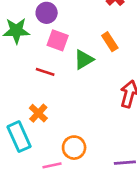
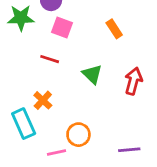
green triangle: (84, 60) -> (92, 74), moved, turned -45

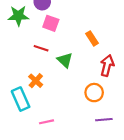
orange rectangle: (114, 29) -> (92, 38), moved
green triangle: (92, 74) -> (65, 60), moved
orange circle: (78, 135) -> (94, 93), moved

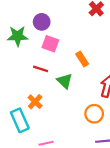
orange rectangle: (92, 38) -> (82, 59), moved

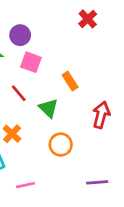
red line: (41, 69) -> (19, 93), turned 32
orange circle: (94, 114) -> (61, 145), moved

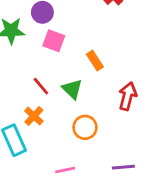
red line: (19, 93) -> (41, 86), moved
pink line: (26, 185) -> (65, 170), moved

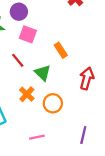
red line: (41, 86) -> (18, 60), moved
orange cross: (34, 116) -> (27, 94), moved
purple line: (123, 167) -> (83, 135), turned -72

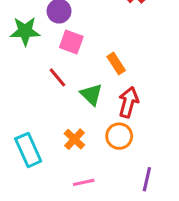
red arrow: (87, 78) -> (128, 102), moved
orange cross: (27, 94) -> (74, 139), moved
orange circle: (53, 103) -> (119, 136), moved

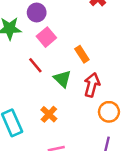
pink square: (71, 42) -> (46, 37), turned 30
orange circle: (119, 136) -> (109, 112), moved

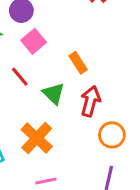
orange cross: (49, 114) -> (37, 138), size x1.5

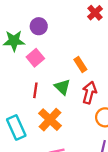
pink square: (34, 41) -> (35, 58), moved
red line: (20, 77) -> (35, 90), moved, turned 48

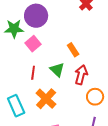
purple circle: (39, 26) -> (36, 16), size x1.5

